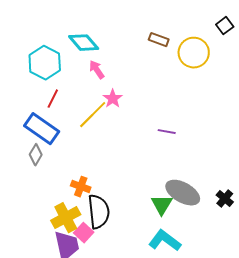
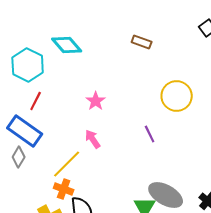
yellow circle: (194, 53) -> (177, 96), moved
pink arrow: (97, 70) -> (93, 139), moved
yellow line: (93, 115) -> (67, 164), moved
purple line: (167, 132) -> (150, 134), turned 54

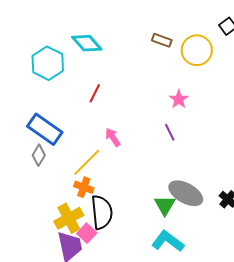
yellow circle: (177, 96) -> (197, 50), moved
red line: (36, 101) -> (95, 93), moved
pink star: (96, 101) -> (179, 99), moved

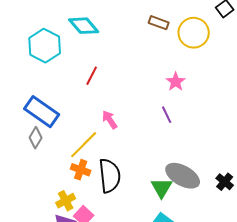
black semicircle: (102, 212) -> (110, 176), moved
yellow cross: (69, 218) -> (66, 201), size x0.7

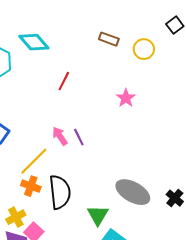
yellow circle: (194, 33) -> (144, 49), size x0.7
red line: (92, 76) -> (64, 81), moved
purple line: (167, 115) -> (79, 137), moved
green triangle: (162, 188) -> (98, 215), moved

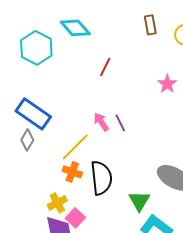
brown rectangle: (109, 39) -> (150, 25), turned 60

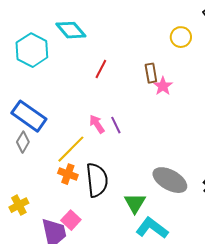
brown rectangle: (150, 25) -> (151, 73), moved
yellow cross: (57, 203) -> (19, 205), moved

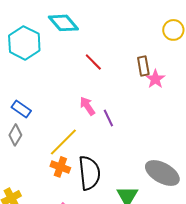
red line: (101, 69) -> (93, 62), turned -72
blue rectangle: (29, 116) -> (21, 109), size x0.6
pink arrow: (97, 124) -> (87, 106), moved

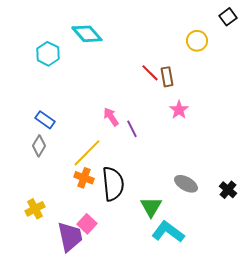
cyan hexagon: (24, 43) -> (48, 54), size x0.7
red line: (93, 62) -> (150, 73), moved
pink star: (155, 79) -> (179, 110), moved
gray ellipse: (162, 173) -> (186, 184), size x0.7

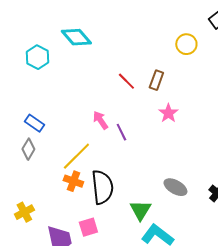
red line: (150, 73) -> (126, 81), moved
brown rectangle: (167, 77) -> (156, 80), turned 30
pink square: (87, 224) -> (88, 227), moved, turned 30

